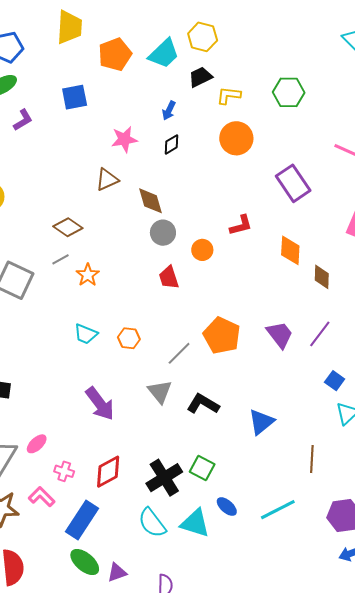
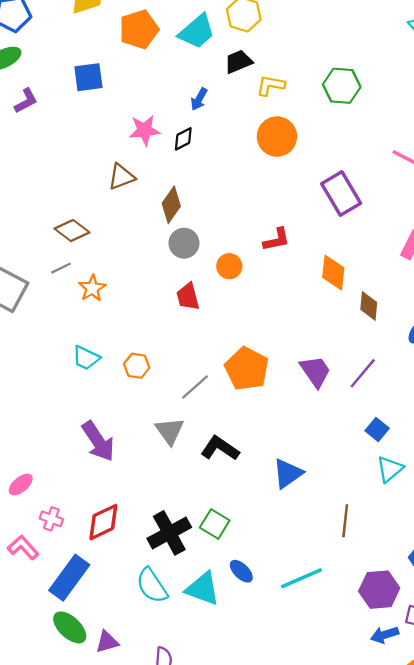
black diamond: (171, 144) -> (183, 139), moved
brown diamond: (150, 201) -> (171, 205), turned 48

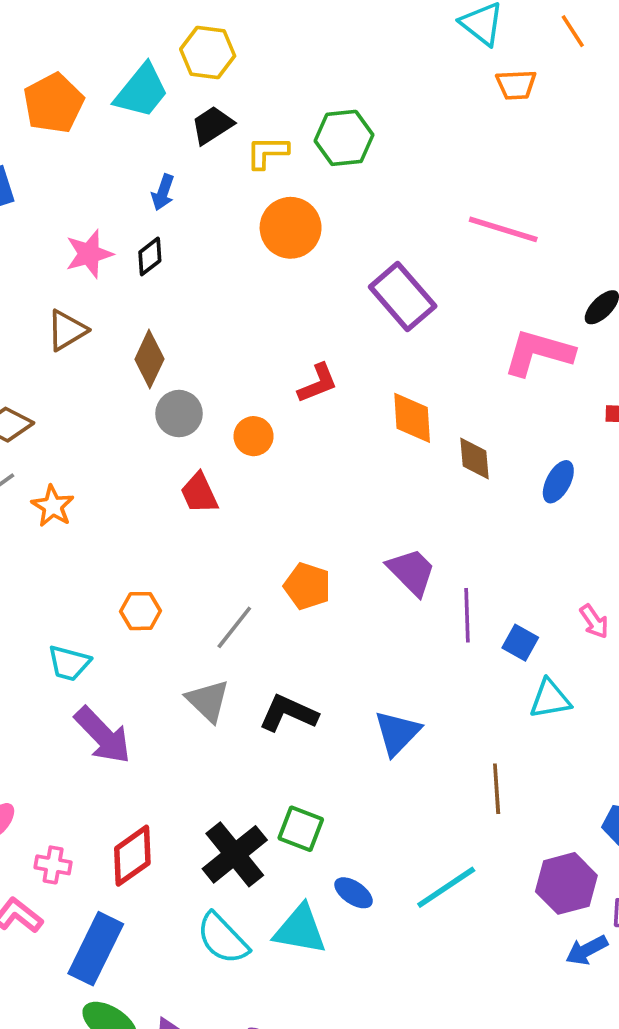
green hexagon: (342, 86) -> (344, 138), moved
cyan trapezoid: (86, 358) -> (69, 663), moved
orange pentagon: (247, 369) -> (307, 586), size x0.7
purple line: (363, 373) -> (467, 615), moved, turned -32
cyan triangle: (390, 469) -> (550, 699), turned 40

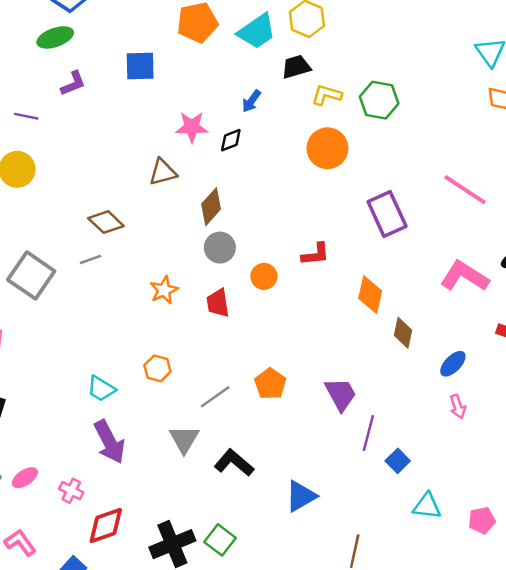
orange star: (53, 506) -> (164, 290), moved
pink arrow: (594, 621) -> (458, 407), moved
cyan triangle: (550, 699) -> (427, 506), moved
pink cross: (53, 865) -> (71, 491), moved

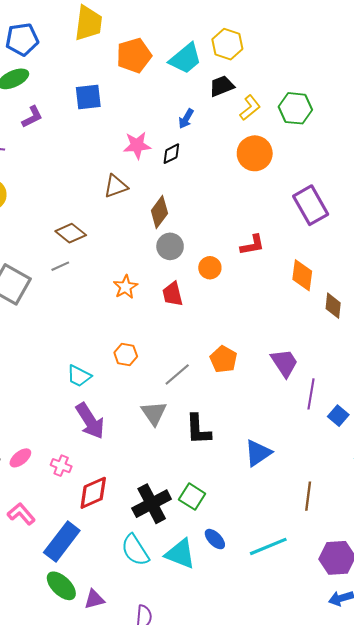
yellow L-shape: (327, 95) -> (250, 108), turned 130
black L-shape: (234, 463) -> (198, 429), turned -128

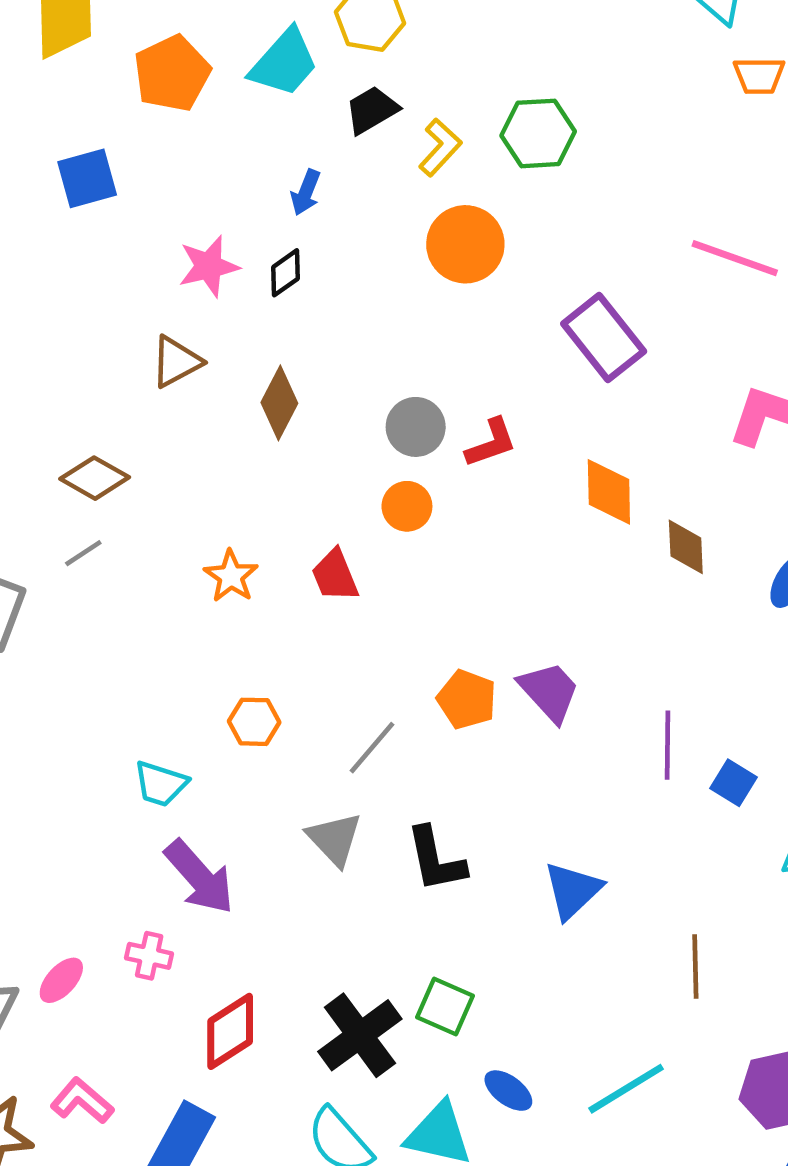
gray circle: (170, 246) -> (416, 427), moved
purple trapezoid: (284, 363) -> (549, 692), moved
pink cross: (61, 466) -> (149, 956), moved

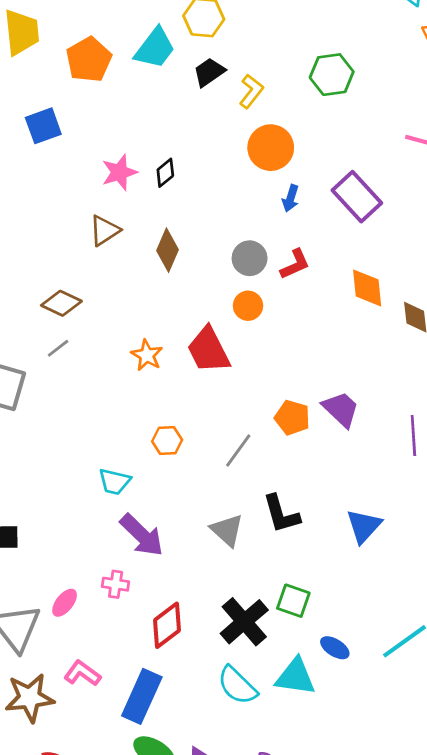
green hexagon: (538, 133) -> (332, 75), moved
blue arrow: (306, 192) -> (291, 198), moved
red trapezoid: (335, 576) -> (208, 350), size x1.5
gray triangle: (334, 839) -> (227, 530), moved

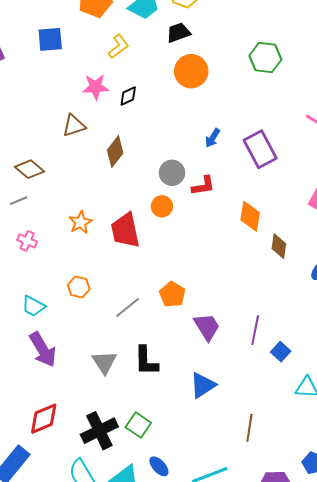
yellow L-shape: (251, 91) -> (118, 46), moved
orange circle: (271, 148) -> (191, 71), moved
purple trapezoid: (341, 409) -> (207, 327), moved
pink cross: (116, 584) -> (27, 241), moved

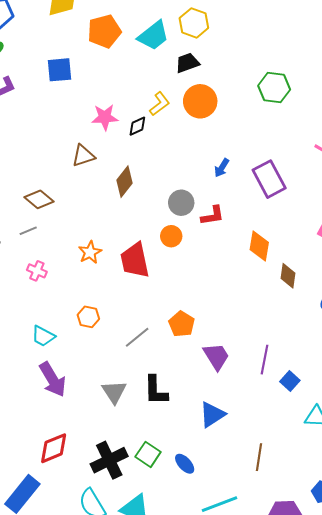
yellow L-shape: (118, 46) -> (160, 104), moved
blue ellipse: (159, 466) -> (185, 464), moved

